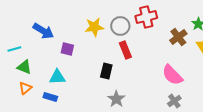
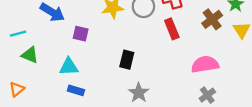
red rectangle: (125, 50) -> (172, 29), moved
pink semicircle: (172, 75) -> (205, 64), turned 125
orange triangle: (25, 88) -> (17, 89), moved
blue rectangle: (50, 97) -> (76, 90), moved

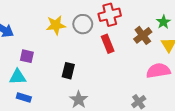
purple square: (81, 34) -> (27, 56), moved
pink semicircle: (205, 64) -> (158, 71), moved

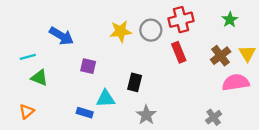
green star: (163, 22) -> (230, 20), moved
brown cross: (143, 35) -> (221, 56), moved
cyan triangle: (18, 77) -> (106, 99), moved

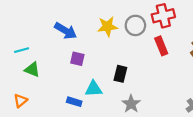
blue arrow: (61, 36) -> (66, 31), moved

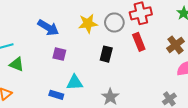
black rectangle: (120, 74) -> (106, 54), moved

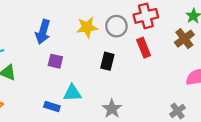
blue arrow: (48, 28) -> (43, 32), turned 75
brown cross: (175, 45) -> (184, 39), moved

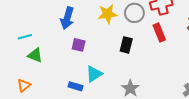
cyan triangle: (72, 93) -> (94, 74), turned -30

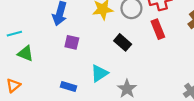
black rectangle: (126, 45) -> (123, 42), turned -63
cyan triangle: (94, 74) -> (99, 73), moved

